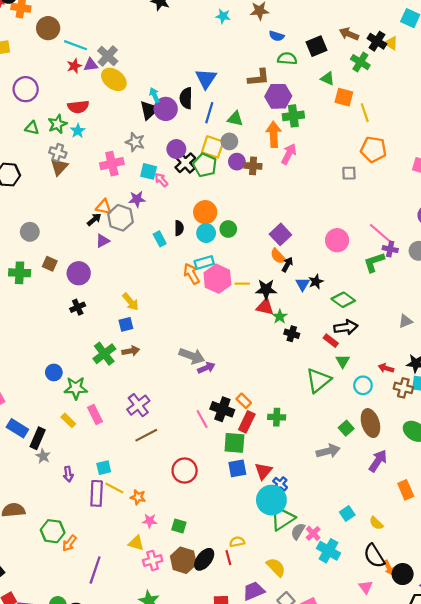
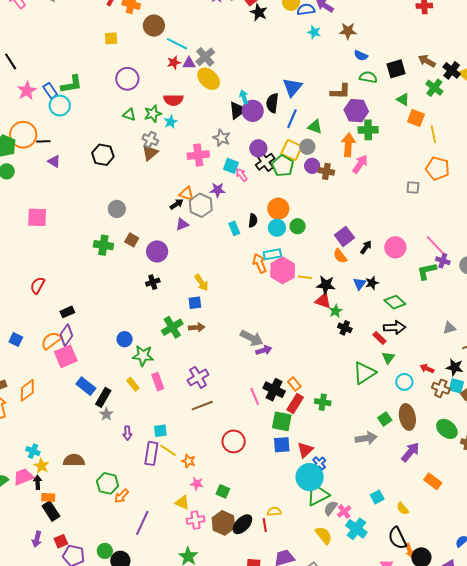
black arrow: (287, 264) -> (366, 247), moved
orange rectangle: (406, 490) -> (433, 481), turned -36
yellow semicircle: (276, 567) -> (324, 535), moved

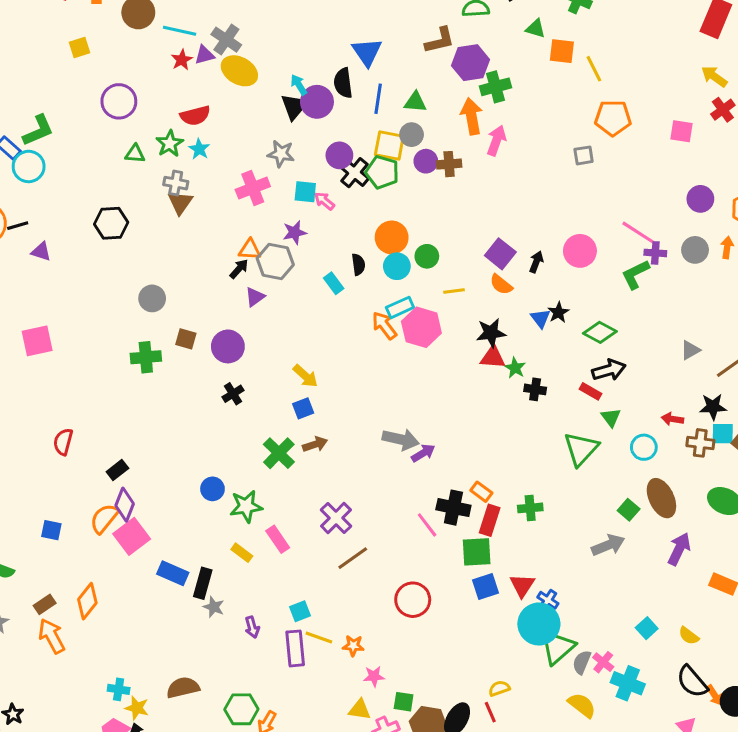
yellow line: (305, 277) -> (454, 291), moved
green square: (223, 491) -> (404, 702), moved

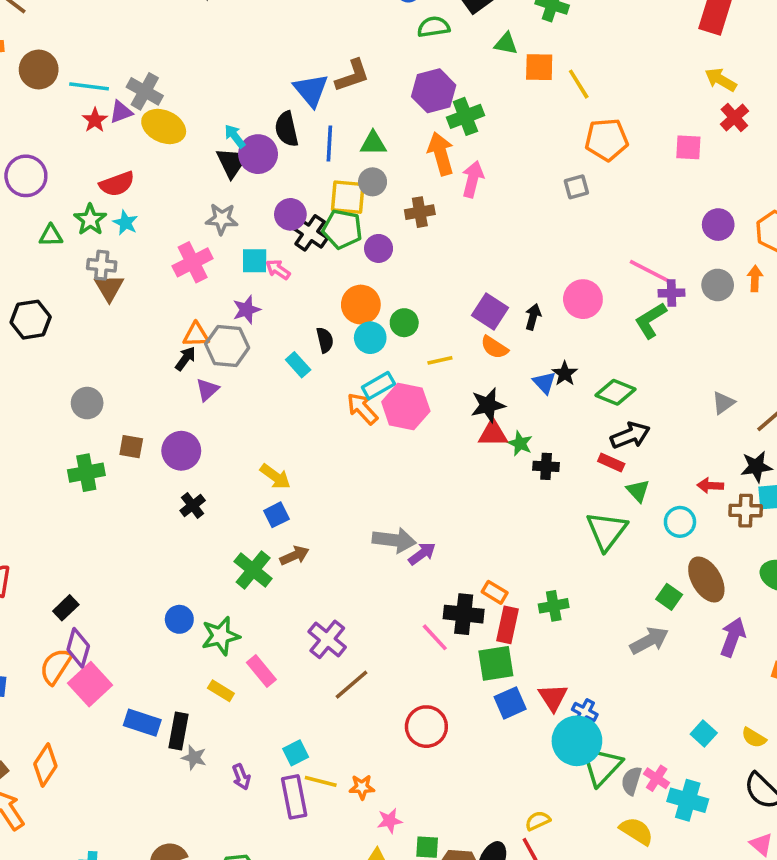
brown L-shape: (440, 40) -> (352, 76), moved
purple circle: (426, 161) -> (379, 248), moved

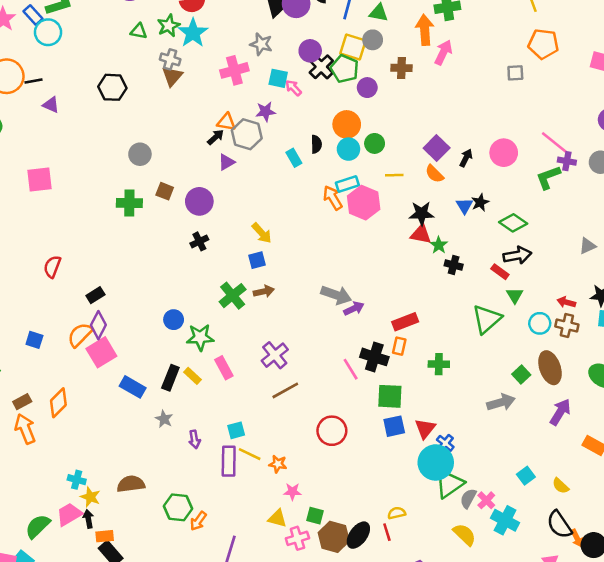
cyan star: (125, 223) -> (193, 33), size x1.6
brown cross: (746, 511) -> (567, 326), moved
orange rectangle: (495, 592) -> (399, 346), turned 60
red rectangle: (508, 625) -> (405, 322), moved, turned 45
black rectangle: (178, 731) -> (170, 378), moved

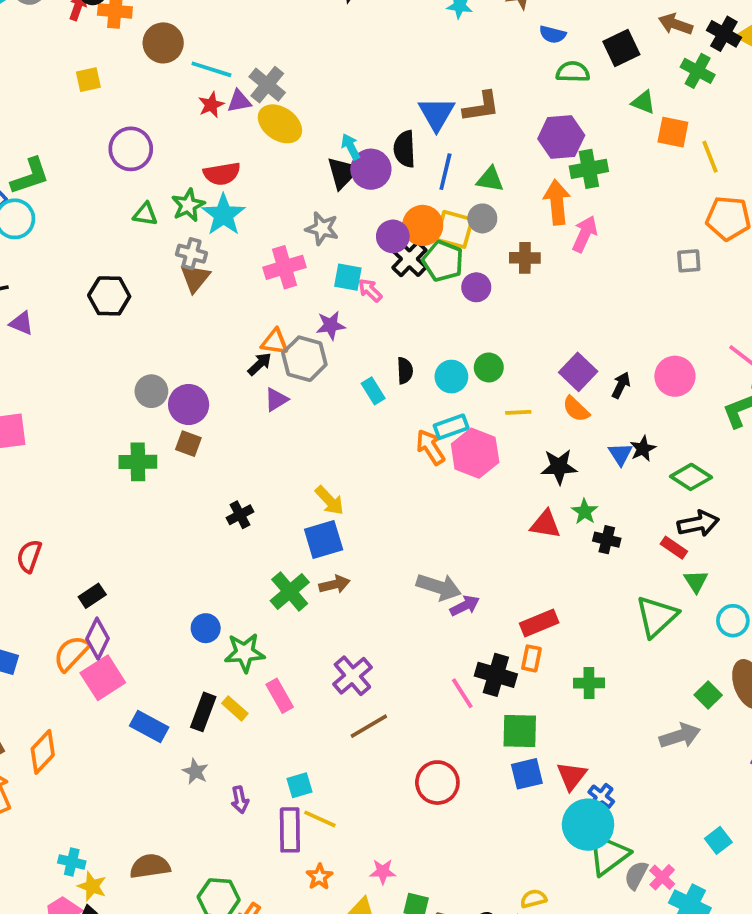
orange circle: (347, 124) -> (423, 225), moved
purple circle: (199, 201) -> (189, 405), moved
red triangle: (421, 234) -> (545, 524), moved
blue square: (257, 260) -> (324, 540), size x1.5
orange star: (278, 464) -> (319, 877), moved, turned 30

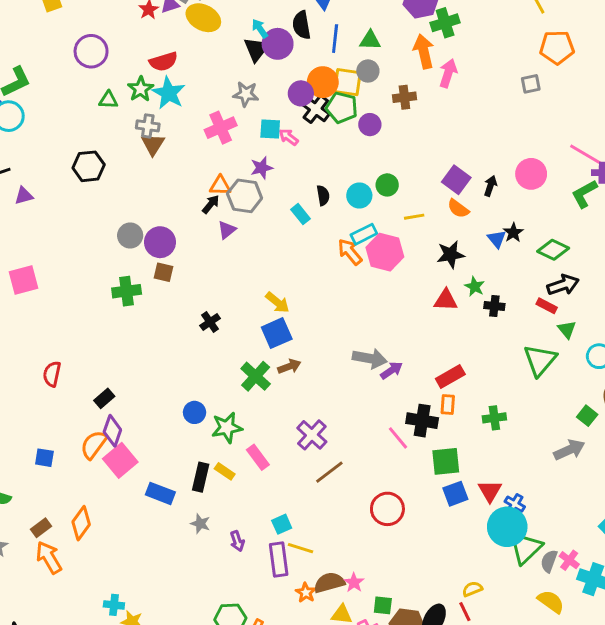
purple triangle: (21, 323) -> (24, 196), turned -30
brown semicircle: (150, 866) -> (329, 583), moved
pink star: (383, 872) -> (354, 583), turned -30

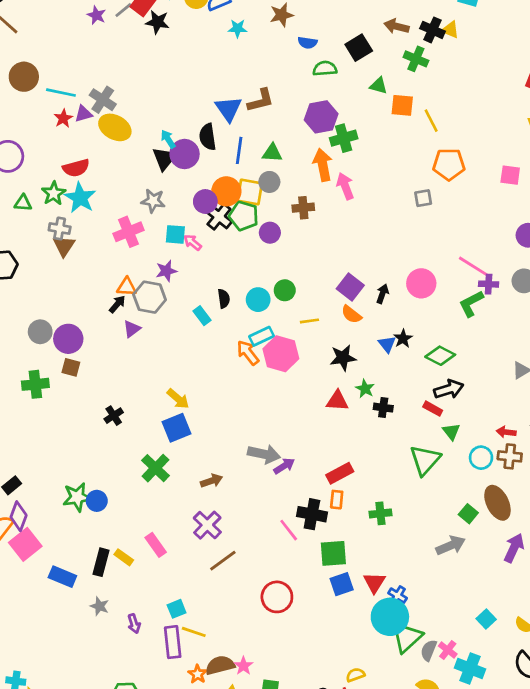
pink arrow: (448, 73) -> (345, 186), turned -40
brown arrow: (289, 366) -> (212, 481), moved
green star: (227, 428) -> (77, 497), moved

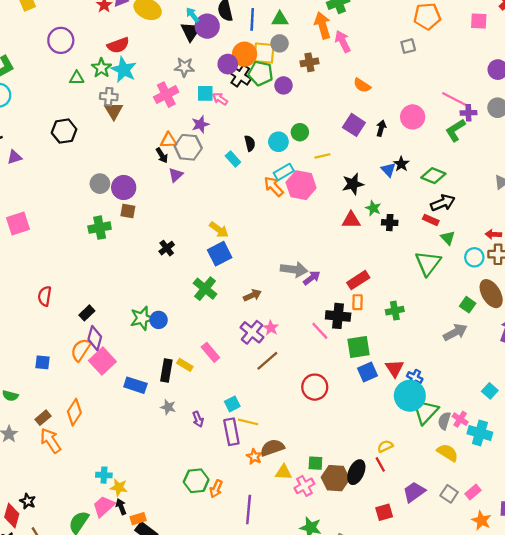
black arrow: (117, 304) -> (162, 155), turned 112
orange semicircle: (351, 314) -> (362, 85), moved
pink star: (243, 666) -> (271, 328), moved

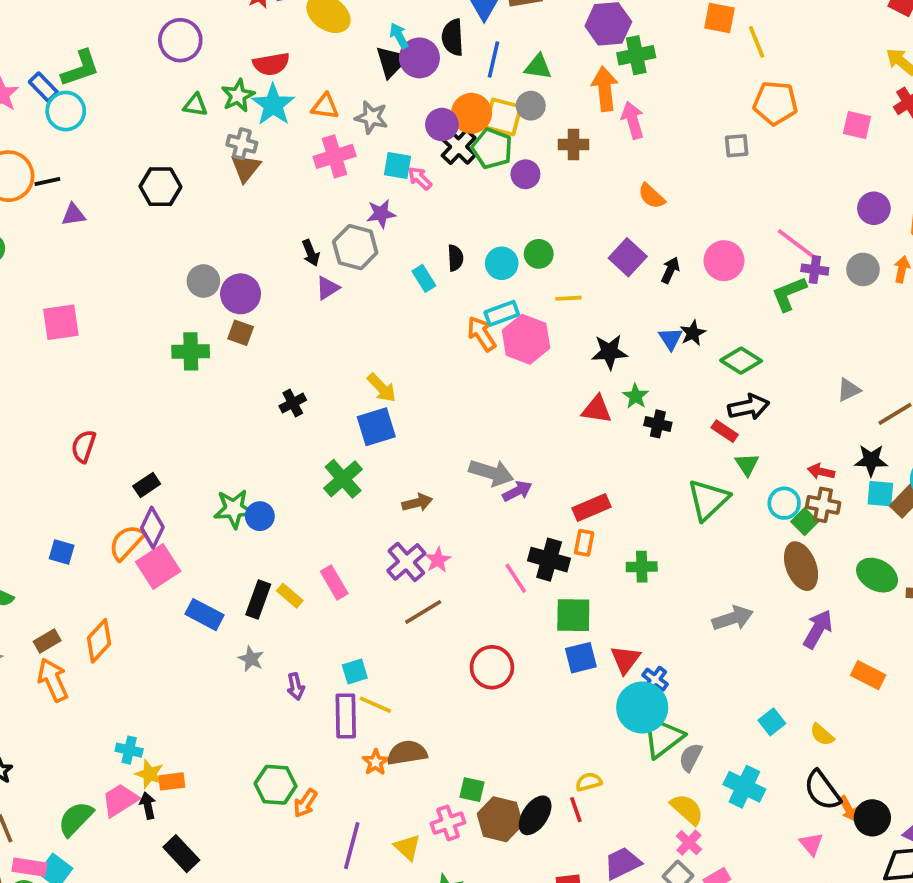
orange triangle: (168, 140) -> (325, 106), moved
green square: (468, 305) -> (805, 522), moved
pink cross: (460, 419) -> (689, 843), moved
yellow triangle: (284, 472) -> (407, 847), moved, turned 30
orange rectangle: (138, 519) -> (172, 781), moved

